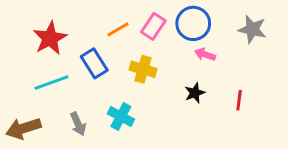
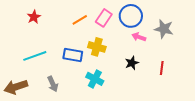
gray star: (252, 29) -> (164, 29), moved
red star: (50, 38) -> (34, 17), moved, size x0.6
blue rectangle: (94, 63) -> (73, 55), moved, turned -48
cyan cross: (121, 117) -> (95, 79), moved

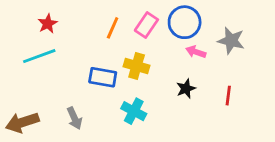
orange line: (80, 20) -> (113, 28), turned -35
cyan line: (35, 56) -> (39, 56), moved

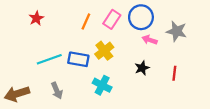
cyan line: (39, 56) -> (49, 59), moved
yellow cross: (137, 66) -> (104, 51), turned 36

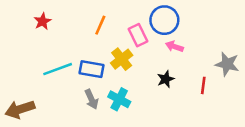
pink rectangle: (112, 19) -> (138, 35), moved, turned -60
gray star: (177, 31) -> (227, 64), moved
gray arrow: (57, 91) -> (92, 99), moved

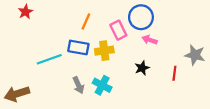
red star: (43, 21) -> (26, 12), moved
yellow cross: (122, 59) -> (104, 51), turned 30
blue rectangle: (92, 69) -> (78, 47), moved

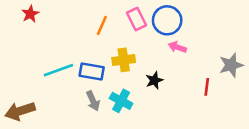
pink rectangle: (118, 30) -> (136, 19), moved
blue rectangle: (78, 47) -> (92, 71), moved
gray star: (195, 55) -> (231, 65), turned -30
black star: (142, 68) -> (154, 80), moved

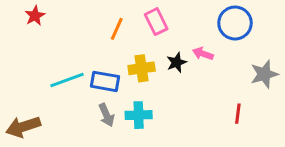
blue circle: (167, 20) -> (235, 23), moved
black star: (154, 80) -> (177, 62), moved
red line: (207, 87) -> (238, 114), moved
cyan cross: (121, 101) -> (139, 115), turned -30

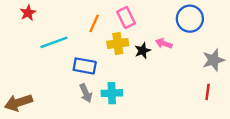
yellow cross: (142, 68) -> (118, 43), moved
cyan line: (67, 80) -> (54, 42), moved
red line: (238, 114) -> (208, 92), moved

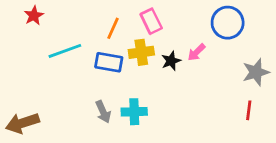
pink arrow: (164, 43) -> (196, 52), turned -63
blue rectangle: (85, 66) -> (109, 62), moved

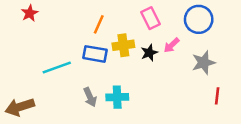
pink rectangle: (151, 21) -> (151, 18), moved
cyan line: (65, 51) -> (57, 67), moved
gray star: (256, 72) -> (204, 63), moved

